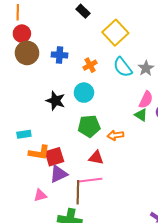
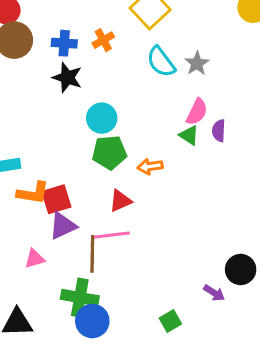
orange cross: (90, 65) -> (103, 40), moved
cyan circle: (84, 93) -> (102, 118), moved
black star: (55, 101) -> (67, 78), moved
red triangle: (96, 158) -> (120, 201), turned -35

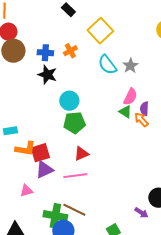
orange arrow: (150, 166) -> (141, 120), moved, turned 56
brown line: (92, 254) -> (74, 210), moved, turned -65

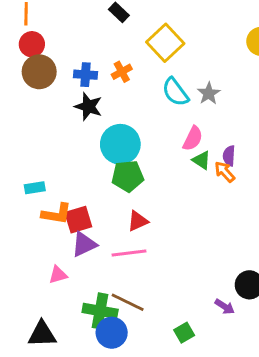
pink semicircle: (130, 97) -> (193, 138), moved
cyan circle: (69, 101) -> (120, 144), size x1.4

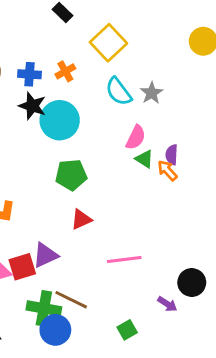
cyan circle: (120, 144) -> (60, 120), moved
red square: (78, 220) -> (22, 267), moved
purple triangle: (84, 244) -> (45, 255), moved
pink line: (129, 253) -> (124, 260), moved

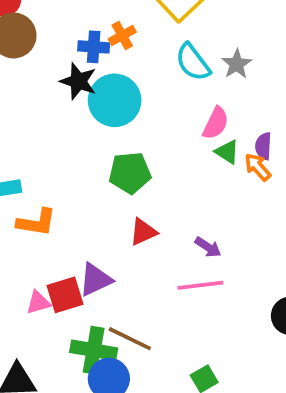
blue cross: (29, 74) -> (94, 47), moved
purple arrow: (167, 304) -> (208, 247), moved

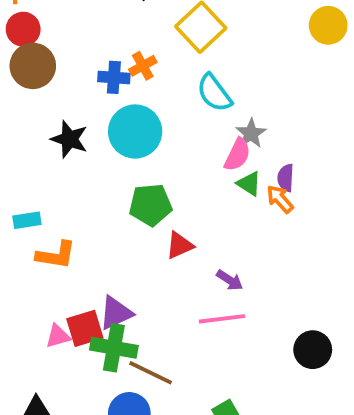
gray star: (237, 64) -> (251, 133), moved
black star: (78, 81) -> (69, 139), moved
red triangle: (143, 232) -> (180, 245), moved
green cross: (94, 350) -> (114, 348), moved

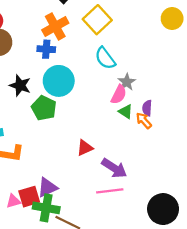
orange cross: (143, 66) -> (55, 26), moved, size x1.6
green pentagon: (151, 205) -> (44, 108), moved, turned 30
purple arrow: (230, 280) -> (114, 168), size x1.6
black circle: (313, 350) -> (163, 209), size x1.4

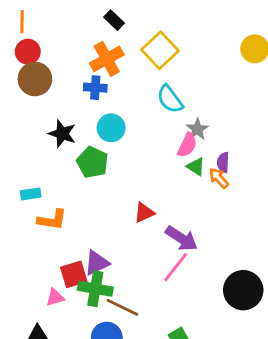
cyan circle: (59, 81) -> (111, 128), size x0.7
pink line: (110, 191) -> (176, 267), turned -45
pink triangle: (13, 201) -> (55, 297), moved

